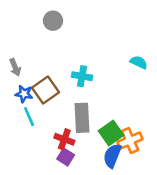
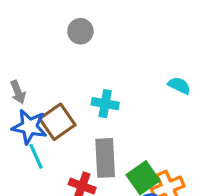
gray circle: (53, 21) -> (80, 31), moved
blue star: (24, 94) -> (29, 127), size x1.5

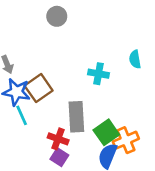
cyan semicircle: (179, 86) -> (135, 59), turned -126
cyan cross: (105, 104) -> (99, 74), moved

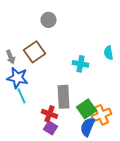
brown square: (39, 88) -> (34, 52), moved

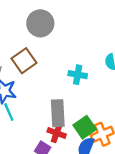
gray circle: (48, 20) -> (40, 23), size x1.5
red cross: (50, 114) -> (57, 133), moved

